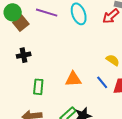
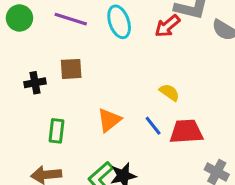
brown square: (21, 23) -> (71, 69), moved, turned 35
orange triangle: (73, 79) -> (109, 120), turned -36

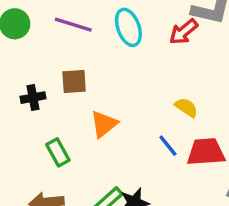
orange triangle: (109, 120) -> (104, 124), moved
green rectangle: (56, 131) -> (58, 152), turned -35

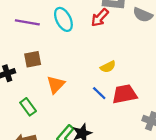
yellow semicircle: (186, 107) -> (108, 67), turned 126

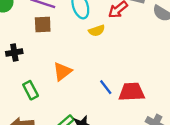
brown square: (33, 59) -> (43, 24), moved
yellow semicircle: (108, 67) -> (97, 31), moved

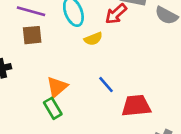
blue line: (106, 87) -> (106, 85), moved
green rectangle: (31, 90) -> (53, 108), moved

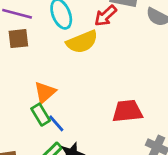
yellow semicircle: (93, 39) -> (82, 42), size x1.6
blue line: (106, 85) -> (56, 123), moved

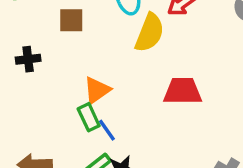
yellow semicircle: (82, 42) -> (150, 33), turned -52
red trapezoid: (127, 111) -> (183, 91), moved

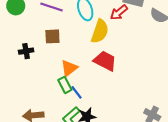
brown square: (71, 20) -> (52, 36), moved
red trapezoid: (183, 91) -> (105, 61), moved, turned 30

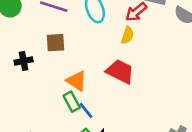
yellow semicircle: (100, 31) -> (127, 35), moved, size x0.6
orange triangle: (69, 68) -> (77, 81), turned -48

